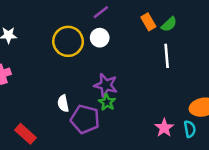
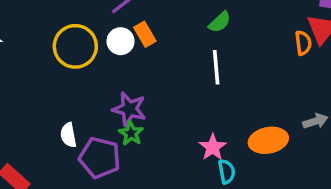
orange rectangle: (148, 22) -> (145, 34), moved
pink star: (164, 128) -> (213, 147), moved
cyan semicircle: (190, 129) -> (227, 172), moved

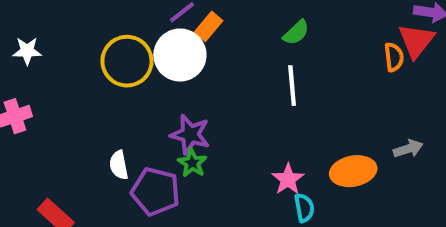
orange rectangle: (145, 34) -> (208, 26), moved, turned 70
white circle: (121, 41) -> (180, 55), size x1.6

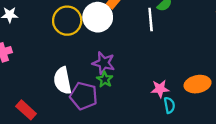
white line: (292, 86) -> (151, 19), moved
white semicircle: (119, 165) -> (62, 81), size x1.6
pink star: (288, 179) -> (160, 89), turned 30

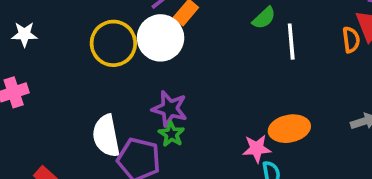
white line: (151, 19) -> (291, 42), moved
orange ellipse: (198, 84) -> (289, 129), moved

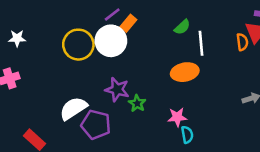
orange ellipse: (289, 129) -> (185, 72), moved
green star: (171, 134) -> (137, 103), moved
white semicircle: (106, 136) -> (73, 108), turned 68

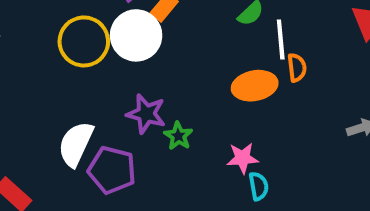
orange semicircle: (242, 42) -> (297, 68), moved
white semicircle: (73, 108) -> (76, 144), turned -32

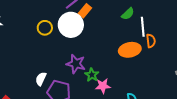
yellow circle: (84, 41) -> (45, 28), size x0.6
white semicircle: (76, 144) -> (41, 79), size x0.6
pink star: (243, 158) -> (103, 86), moved

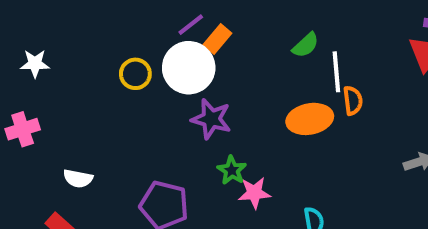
purple star: (76, 64) -> (211, 119), moved
white semicircle: (41, 79) -> (78, 178), moved, turned -104

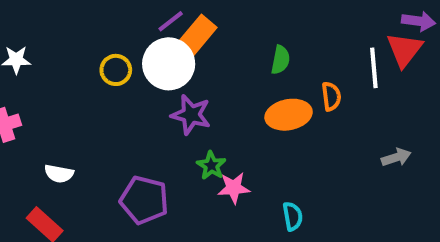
orange rectangle: (217, 39) -> (197, 35), size x1.4
green semicircle: (306, 45) -> (280, 60), moved, turned -36
white line: (336, 72) -> (374, 68), moved

